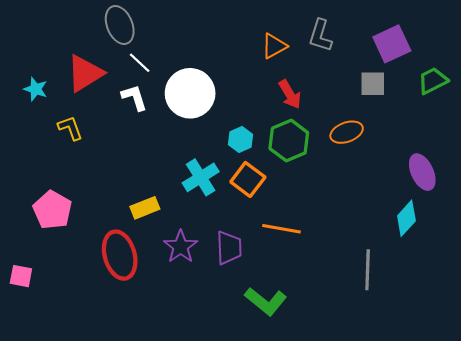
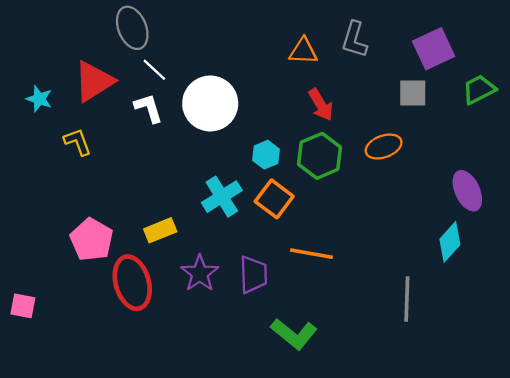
orange triangle: (274, 46) -> (303, 51), turned 32
pink pentagon: (52, 210) -> (92, 240), moved

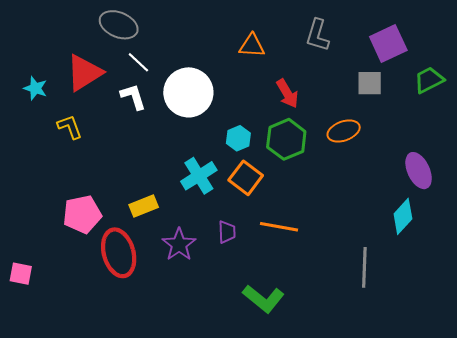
gray ellipse: (132, 28) -> (119, 25), turned -45
orange triangle: (303, 51) -> (252, 46), moved
pink pentagon: (92, 240) -> (82, 214), turned 30
purple trapezoid: (253, 275) -> (227, 232), moved, size x0.7

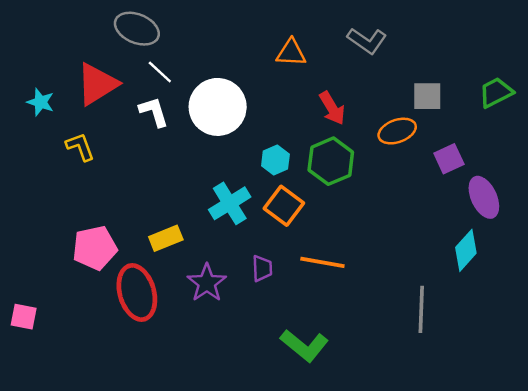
gray L-shape: (318, 35) -> (367, 41), turned -72
purple square: (388, 44) -> (449, 159), moved, size x0.7
orange ellipse: (344, 131) -> (397, 131), moved

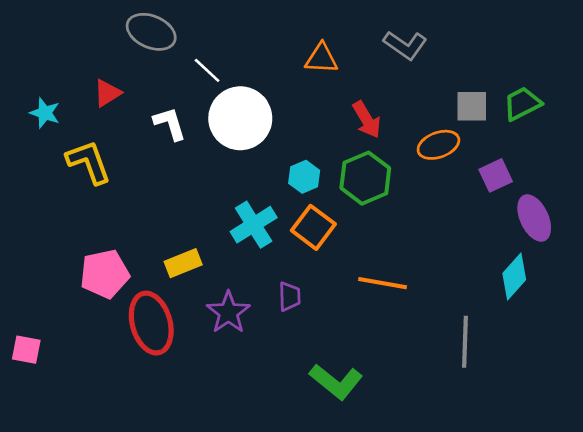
white line: (160, 72) -> (207, 70), moved
red triangle: (97, 84) -> (107, 93), size x0.6
green trapezoid: (496, 92) -> (522, 104), moved
yellow L-shape: (80, 147) -> (89, 162), size x1.4
orange line: (322, 262) -> (383, 283), moved

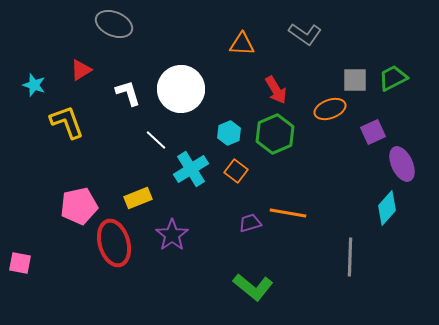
white line: (207, 70) -> (156, 140), moved
orange square: (313, 227) -> (236, 171), size x0.7
purple trapezoid: (290, 296) -> (250, 223), moved, turned -105

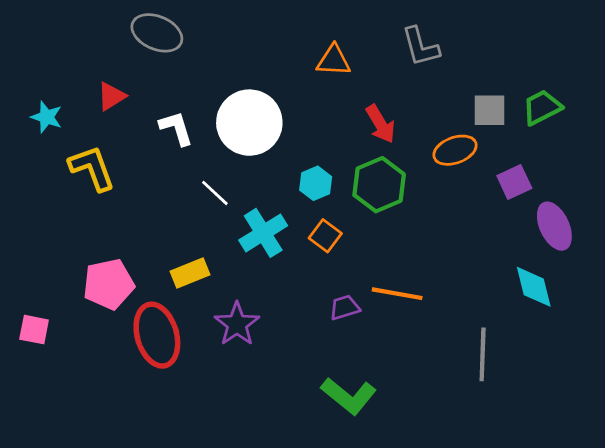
gray L-shape: (305, 34) -> (420, 47), turned 40
cyan diamond: (387, 208) -> (534, 287), turned -56
pink square: (20, 263) -> (34, 330), moved

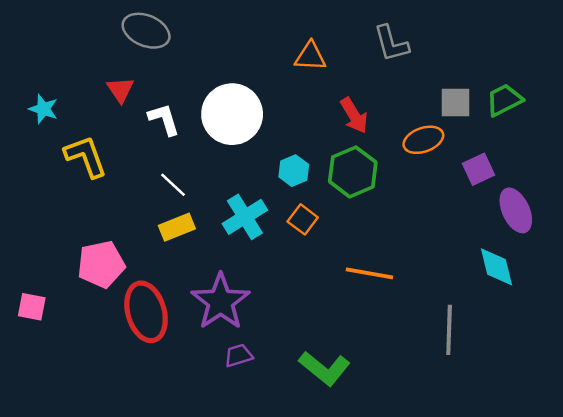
red triangle: (111, 96) -> (120, 90), moved, turned -32
white line: (215, 193) -> (173, 185), moved
yellow rectangle: (190, 273) -> (177, 227), moved
purple trapezoid: (345, 307) -> (238, 356), moved
purple star: (237, 324) -> (221, 302), size x1.4

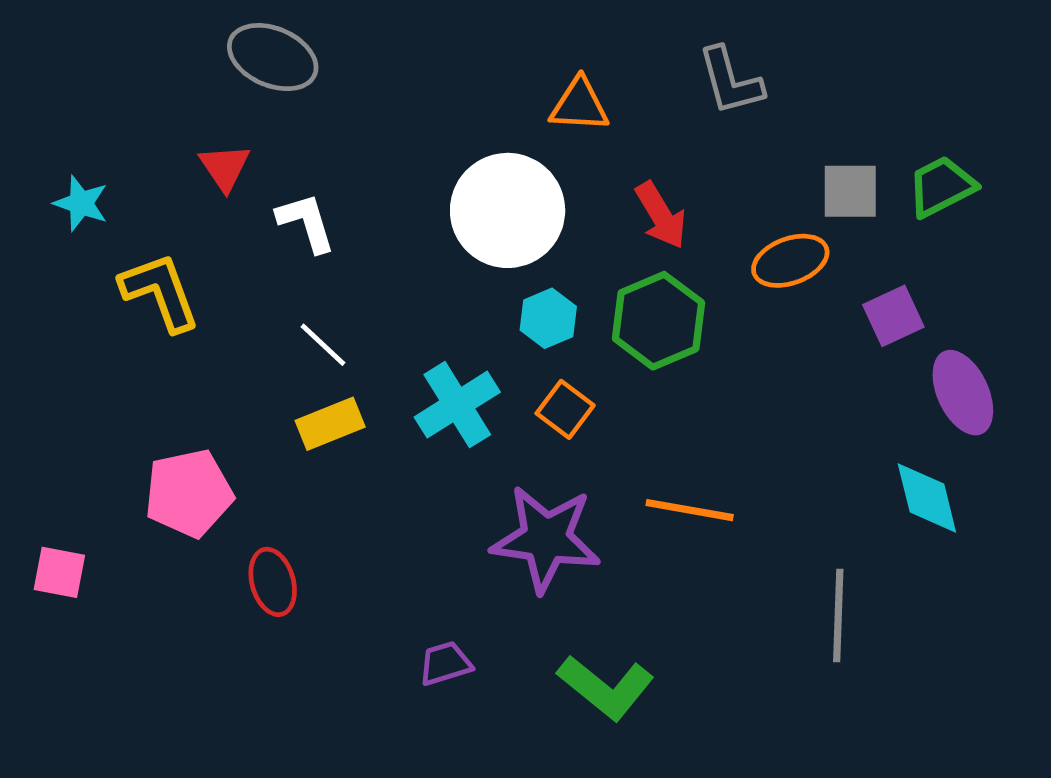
white circle: (232, 114) -> (508, 210), moved
purple star: (221, 302) -> (546, 539), moved, turned -30
red ellipse: (146, 312) -> (273, 582), size x0.6

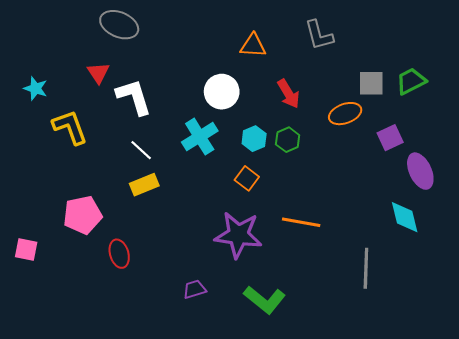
white circle: (508, 210) -> (222, 92), size x0.7
white L-shape: (306, 222) -> (134, 97), size x1.4
cyan hexagon: (548, 318) -> (254, 139), moved
green hexagon: (659, 321) -> (288, 140), size x0.6
cyan cross: (457, 405) -> (200, 137), moved

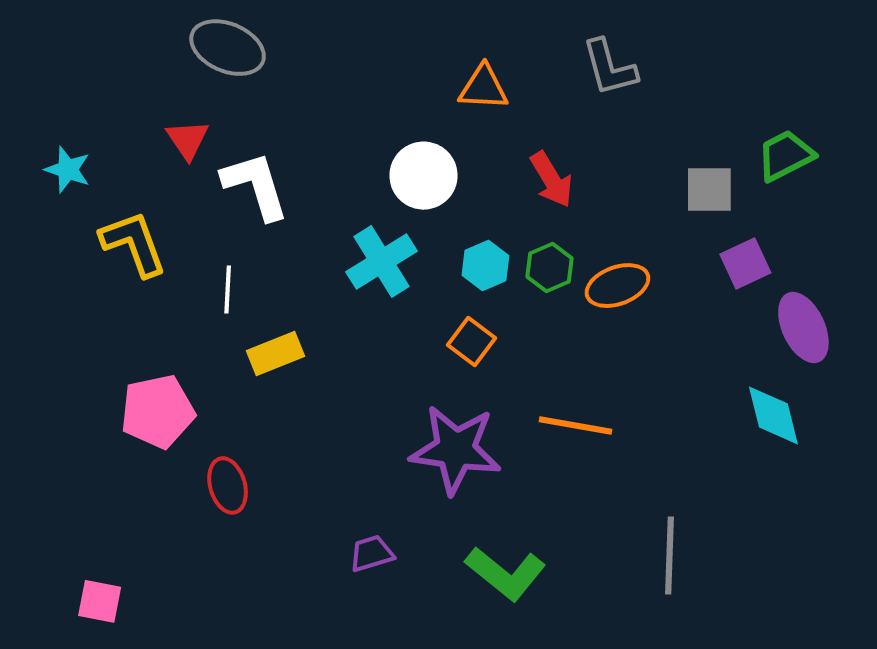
gray square: (371, 83) -> (709, 190), moved
orange ellipse: (345, 114) -> (617, 286), moved
white line: (141, 150) -> (228, 290), moved, turned 50
pink square: (26, 249) -> (100, 601), moved
gray line: (366, 268) -> (669, 555), moved

